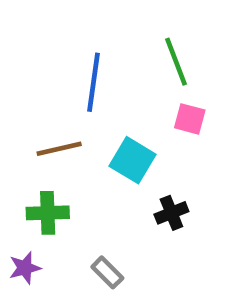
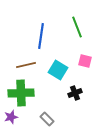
pink square: (190, 119) -> (85, 61), moved
green cross: (48, 213) -> (21, 93), size x1.4

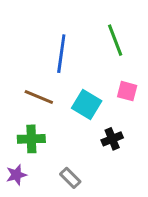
brown line: (26, 65) -> (39, 97), turned 36
green cross: (21, 93) -> (31, 139), size x0.7

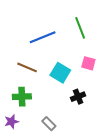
blue line: (61, 54) -> (43, 37), turned 60

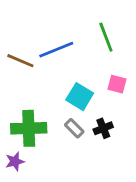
brown line: (27, 67) -> (20, 61), moved
green cross: (22, 97) -> (29, 128), size x1.4
gray rectangle: (49, 124) -> (74, 128), moved

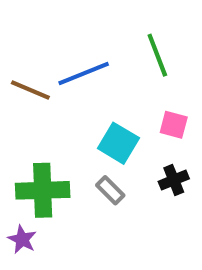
black cross: (103, 128) -> (174, 180), moved
purple star: (15, 161) -> (22, 239), turned -30

